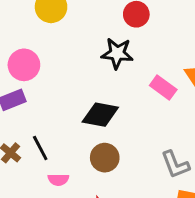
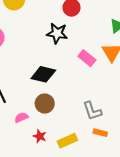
pink semicircle: (58, 180) -> (21, 117), moved, turned 152

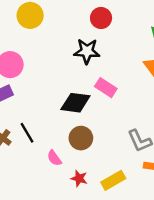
pink rectangle: (87, 58) -> (106, 88), moved
pink semicircle: (21, 117) -> (54, 158), turned -96

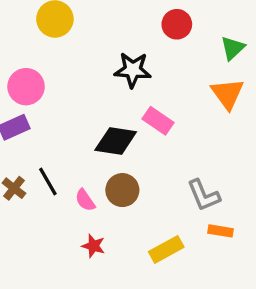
red circle: (101, 18) -> (177, 24), moved
pink semicircle: (54, 158) -> (85, 200), moved
red star: (79, 178) -> (93, 246), moved

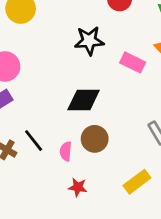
pink rectangle: (158, 121) -> (133, 62), moved
pink semicircle: (85, 200) -> (66, 151), turned 48

